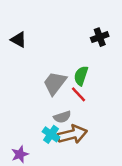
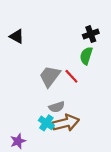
green semicircle: (81, 76) -> (86, 56), moved
red line: (78, 94) -> (71, 76), moved

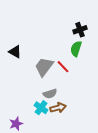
black triangle: (17, 36) -> (15, 52), moved
brown arrow: (66, 123) -> (58, 108), size x0.7

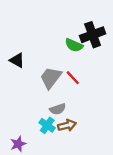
black cross: (80, 30) -> (93, 35), size x1.5
green semicircle: (76, 49) -> (74, 45), moved, turned -84

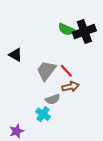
green semicircle: (74, 45) -> (66, 29), moved
brown arrow: (67, 125) -> (71, 87), moved

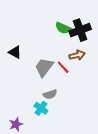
brown arrow: (71, 87) -> (77, 55), moved

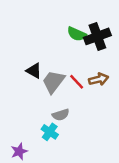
black triangle: (15, 52) -> (34, 71), moved
brown arrow: (77, 55) -> (99, 79), moved

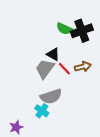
black triangle: (34, 71) -> (53, 54), moved
gray semicircle: (61, 115) -> (51, 96), size x1.5

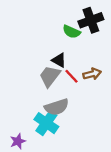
black cross: (82, 31) -> (91, 20), moved
cyan cross: (42, 111) -> (46, 123), size x1.5

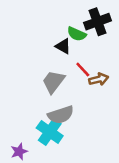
black triangle: (59, 60) -> (63, 46), moved
red line: (71, 76) -> (83, 69), moved

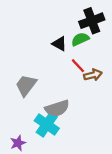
green semicircle: (77, 34) -> (80, 39), moved, turned 132
gray trapezoid: (53, 82) -> (26, 85), moved

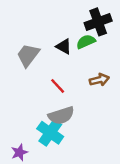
red line: (78, 66) -> (58, 86), moved
gray trapezoid: (26, 85) -> (28, 55), moved

